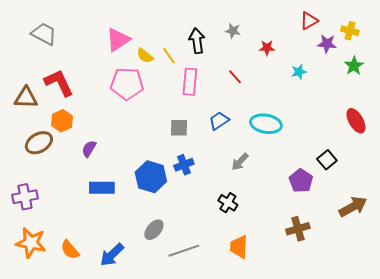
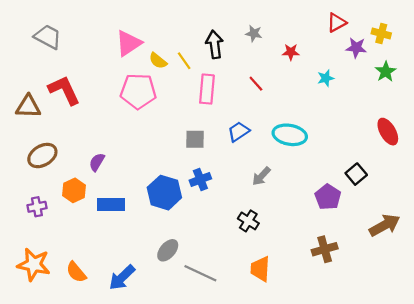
orange hexagon: (62, 121) -> (74, 190), moved
purple cross: (25, 197) -> (37, 207), moved, size x0.7
gray line: (184, 251) -> (200, 273), turned 44

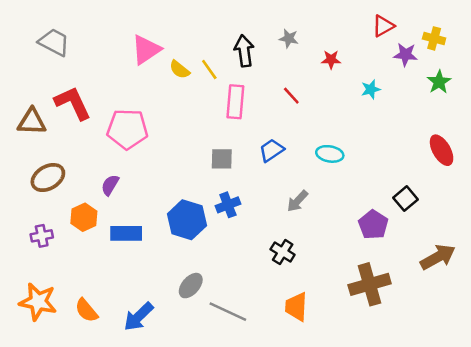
pink pentagon: (138, 91) -> (127, 129), moved
cyan ellipse: (290, 135) -> (330, 154), size x0.7
brown cross: (325, 249) -> (370, 284), size x1.4

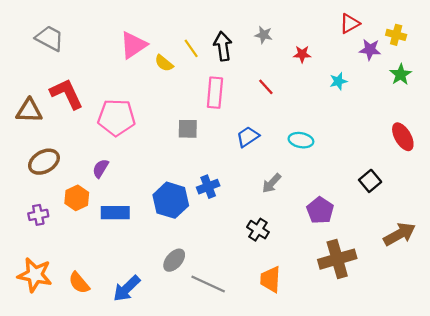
yellow line: (209, 69) -> (191, 48), moved
gray square: (222, 159) -> (188, 129), moved
purple pentagon: (373, 225) -> (320, 210), moved

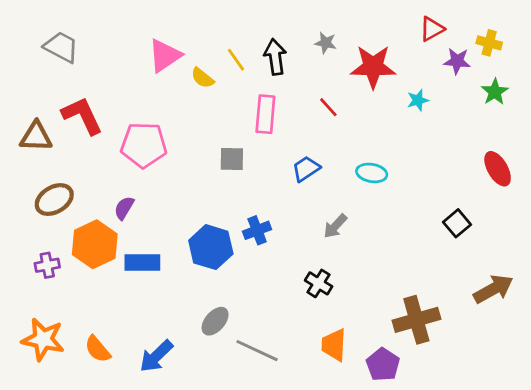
red star: (302, 54) -> (373, 67), size x2.0
orange hexagon: (77, 198) -> (95, 244), size x1.5
purple pentagon: (320, 210) -> (383, 365), moved

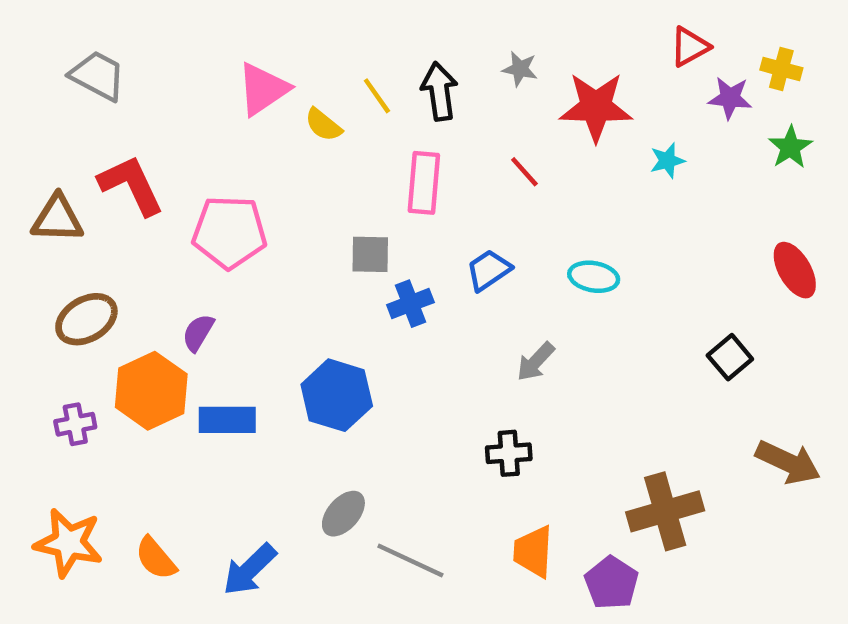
blue cross: (257, 230) -> (410, 304), moved
black cross: (319, 283) -> (509, 453), turned -36
brown arrow: (493, 289) -> (788, 462), turned 54

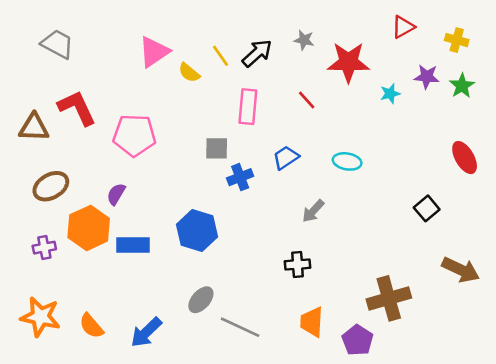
black arrow: (439, 91) -> (257, 53), turned 56
purple star: (730, 98) -> (427, 77), moved

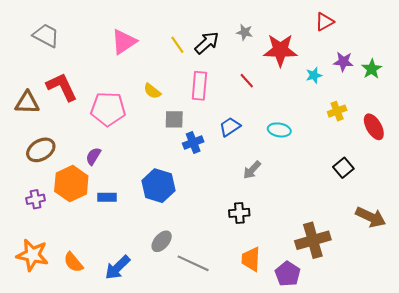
yellow cross: (457, 40) -> (337, 111), moved, turned -36
yellow semicircle: (189, 73) -> (152, 91), moved
blue rectangle: (133, 245) -> (107, 197), size x0.7

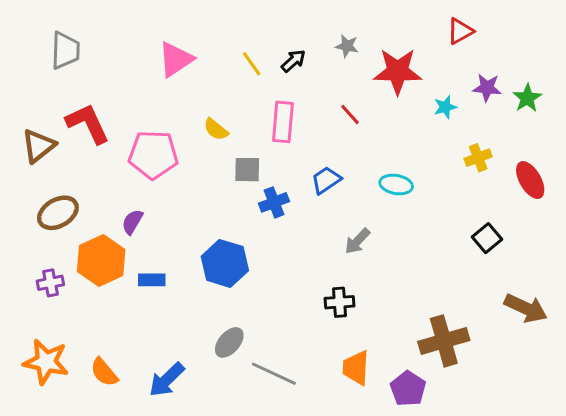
gray trapezoid: (46, 35) -> (65, 50), turned 64
black arrow: (207, 43) -> (293, 61), size x0.7
brown triangle: (27, 103) -> (39, 146), turned -40

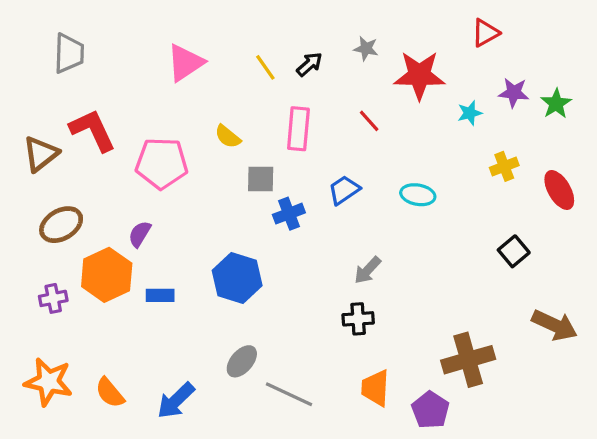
gray arrow: (357, 241) -> (368, 270), moved

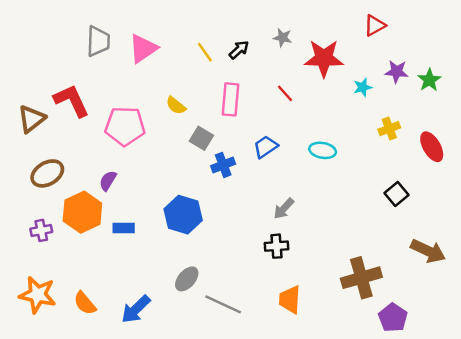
gray trapezoid: (69, 53) -> (98, 41), moved
gray square: (261, 179) -> (201, 138), turned 30
purple pentagon: (430, 410) -> (393, 318), moved

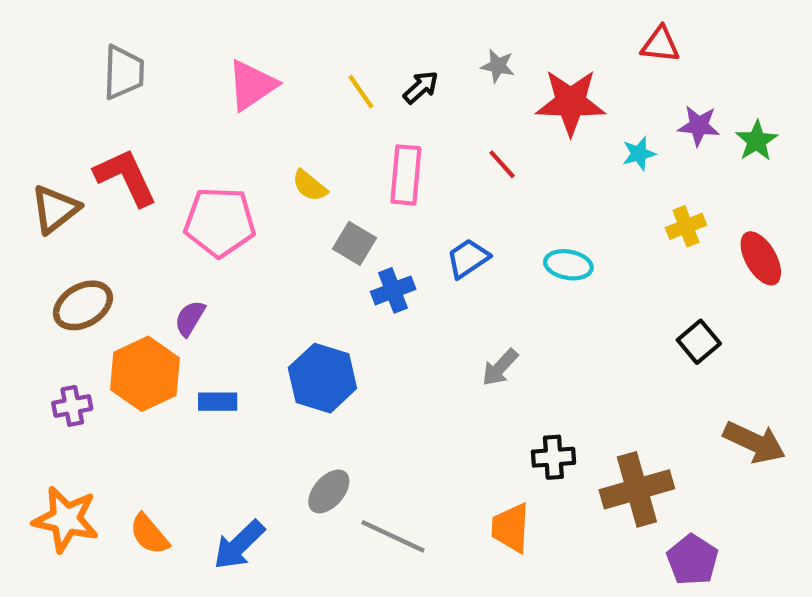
red triangle: (375, 25) -> (660, 45), turned 35
gray trapezoid: (98, 41) -> (124, 72), moved
black cross: (276, 246) -> (553, 457), moved

